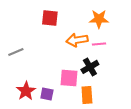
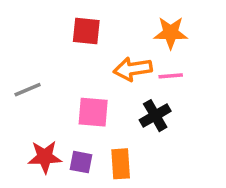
pink square: (69, 78) -> (93, 112), moved
red star: (26, 91) -> (45, 157), turned 30
orange rectangle: (87, 95) -> (121, 164), moved

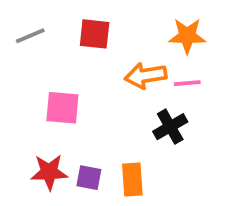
gray line: (28, 90) -> (30, 36), moved
pink square: (93, 112) -> (62, 108), moved

